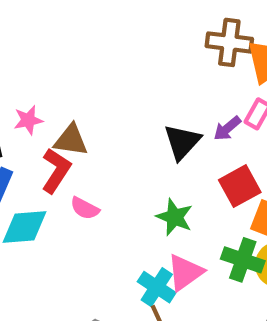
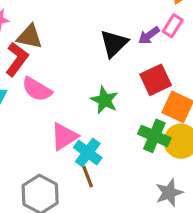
pink semicircle: (85, 208) -> (37, 89), size x1.4
pink triangle: (185, 272) -> (64, 136), moved

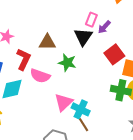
pink rectangle: (173, 26) -> (91, 20), moved
brown triangle: (30, 37) -> (47, 42), moved
green star: (105, 100) -> (67, 63), moved

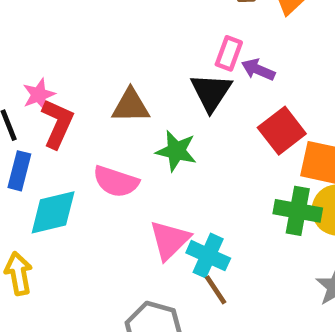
purple arrow: (104, 27) -> (258, 70), turned 72
red L-shape: (24, 59) -> (57, 123), moved

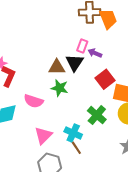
brown triangle: (131, 106) -> (57, 67), moved
green cross: (298, 211) -> (97, 115), moved, turned 30
pink triangle: (170, 240) -> (43, 135), moved

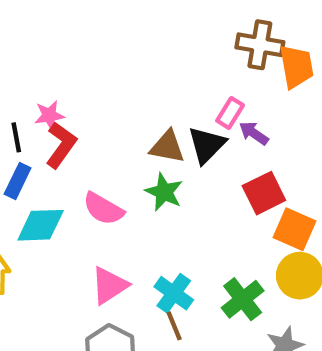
green cross: (97, 115) -> (243, 299), moved

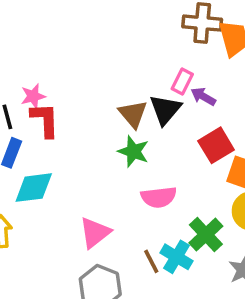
red L-shape: (61, 145) -> (45, 120), turned -33
brown triangle: (167, 147) -> (133, 114), turned 44
pink semicircle: (103, 209) -> (159, 197), moved, turned -32
cyan cross: (174, 293) -> (176, 257), moved

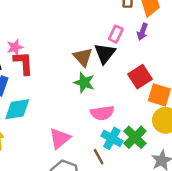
purple arrow: (203, 97) -> (142, 32), moved, turned -98
cyan cross: (176, 257) -> (112, 138), moved

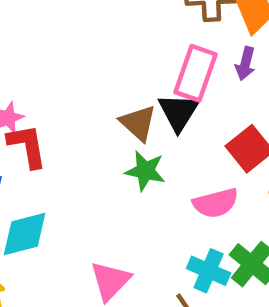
pink rectangle: (116, 34) -> (195, 73), size x1.6
pink semicircle: (102, 113) -> (216, 203), moved

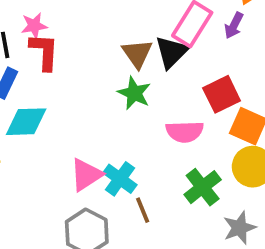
cyan cross: (209, 271) -> (120, 179), moved

